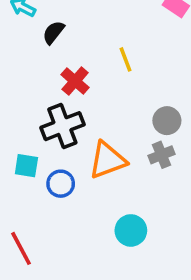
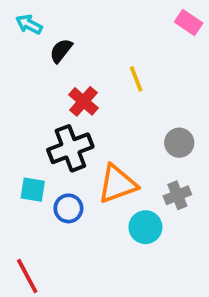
gray cross: (161, 155) -> (177, 195), moved
cyan circle: (131, 230) -> (145, 227), moved

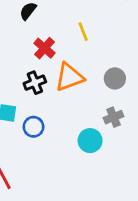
black cross: (70, 148) -> (35, 83), size x0.7
orange triangle: (117, 184) -> (69, 77), moved

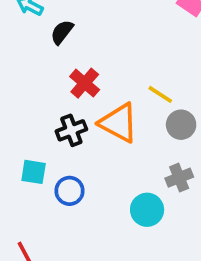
yellow line: (83, 32) -> (160, 94), moved, turned -36
orange triangle: (69, 77) -> (119, 123), turned 48

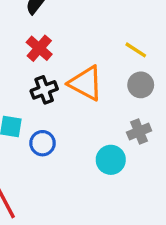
red cross: (85, 83) -> (39, 48), moved
yellow line: (160, 94) -> (136, 50), moved

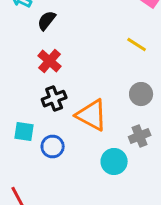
yellow line: (136, 50) -> (137, 45), moved
orange triangle: (86, 83) -> (92, 115), moved

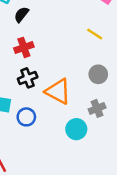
red cross: (50, 61) -> (24, 47), turned 30

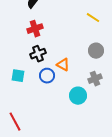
orange triangle: (58, 91) -> (63, 65), size x0.6
blue circle: (26, 117) -> (47, 76), moved

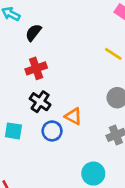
black cross: (38, 54) -> (40, 102), turned -35
cyan circle: (78, 96) -> (93, 174), moved

